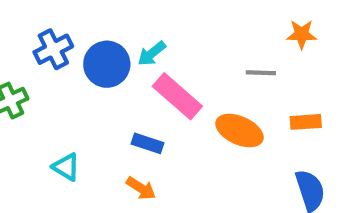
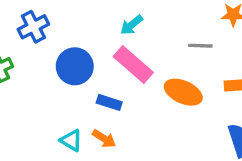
cyan arrow: (152, 53) -> (132, 25), moved
blue circle: (107, 64) -> (75, 66), moved
cyan triangle: (66, 167) -> (71, 140), moved

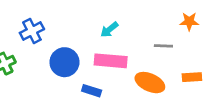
pink rectangle: (133, 65) -> (111, 61), turned -36

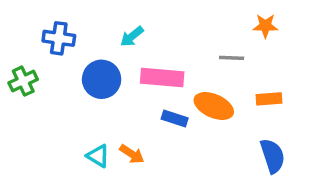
cyan arrow: (109, 30) -> (132, 37), moved
blue cross: (32, 31) -> (59, 38), turned 35
blue rectangle: (92, 91) -> (175, 118), moved

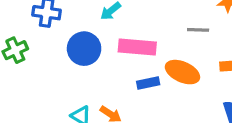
blue rectangle: (175, 118) -> (148, 83), turned -30

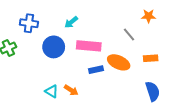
gray line: (198, 30) -> (129, 35), turned 48

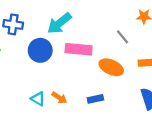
cyan arrow: (71, 22) -> (59, 23), size x1.6
blue rectangle: (96, 70) -> (95, 99), moved

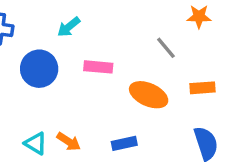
cyan arrow: (59, 23) -> (69, 27), size x0.6
pink rectangle: (79, 49) -> (98, 67), size x0.7

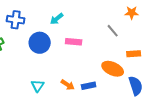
orange ellipse: (149, 95) -> (113, 69), moved
orange arrow: (69, 142) -> (68, 85), moved
cyan triangle: (36, 143) -> (38, 86), turned 32

